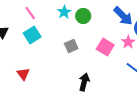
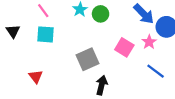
cyan square: (32, 35) -> (45, 34), turned 36
gray square: (71, 46) -> (88, 59), moved, size x1.5

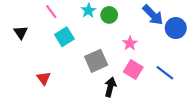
cyan square: (45, 34) -> (64, 37), moved, turned -36
pink star: (149, 42) -> (130, 43), moved
pink square: (124, 47) -> (133, 70), moved

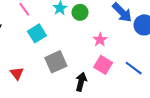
gray square: (96, 61) -> (56, 62), moved

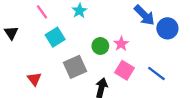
green circle: (80, 12) -> (100, 46), moved

